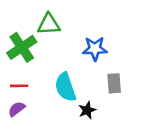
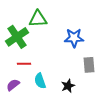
red line: (19, 86) -> (24, 64), moved
cyan semicircle: (65, 87) -> (40, 81), moved, size x0.7

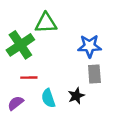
gray rectangle: (89, 65) -> (94, 74), moved
black star: (68, 86) -> (76, 96), moved

